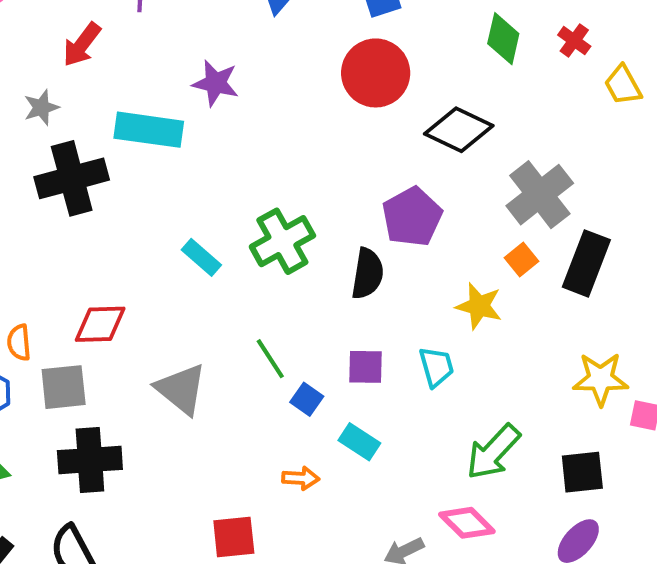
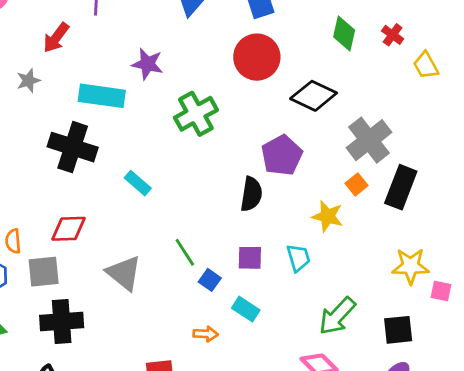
black cross: (72, 178) -> (73, 147), moved, turned 33
green cross: (282, 241) -> (196, 114), moved

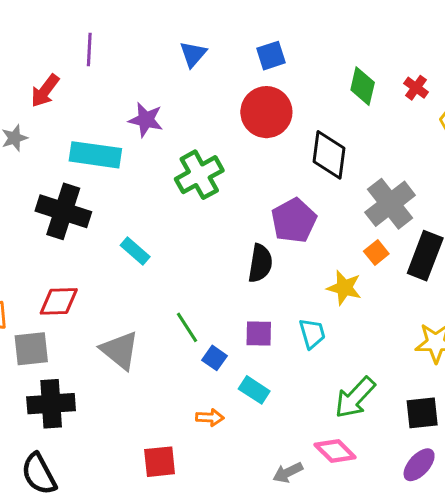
black diamond: (314, 96) -> (329, 155), turned 72

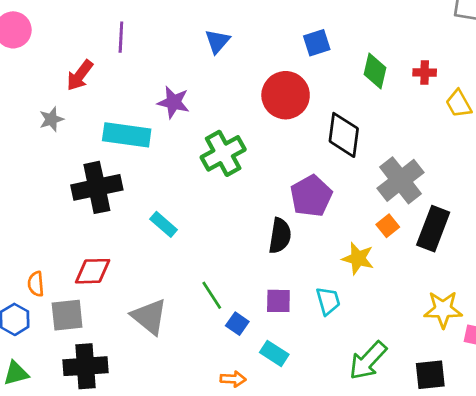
blue square: (271, 56) -> (317, 43), moved
red cross: (416, 88) -> (425, 72), turned -35
black cross: (63, 211) -> (97, 187), turned -30

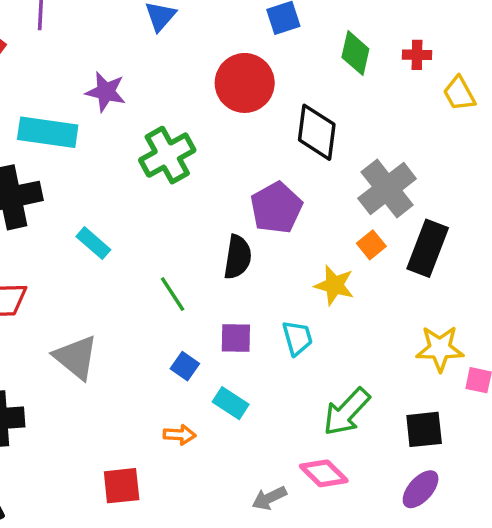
green line: (212, 295) -> (173, 294), moved

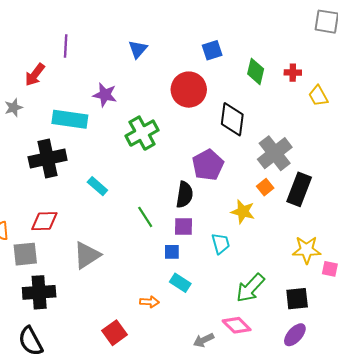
purple square: (236, 338) -> (183, 226), moved
gray triangle: (76, 357) -> (87, 255), turned 48
blue square: (185, 366) -> (172, 252), moved, turned -35
red square: (122, 486) -> (114, 333), turned -30

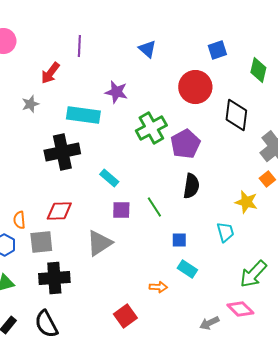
blue triangle: (138, 49) -> (147, 49), turned -30
purple pentagon: (208, 165) -> (185, 144), moved
purple square: (183, 226) -> (121, 210), moved

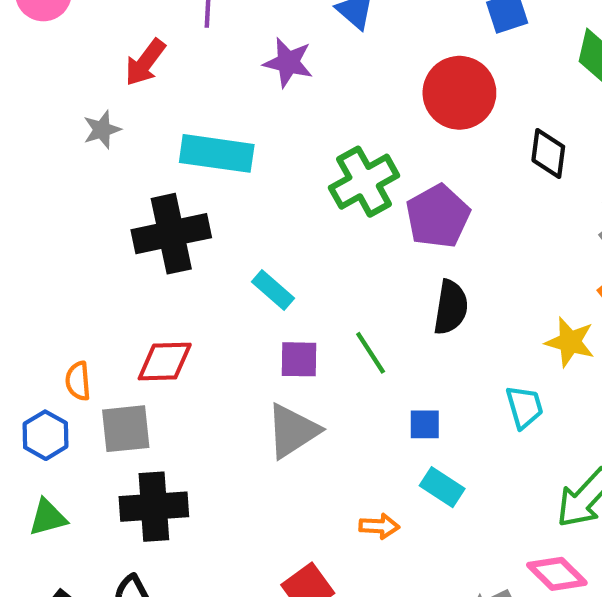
purple star: (116, 92) -> (288, 62), moved
black diamond: (236, 115) -> (548, 153), size x0.7
gray triangle: (99, 243) -> (293, 431), moved

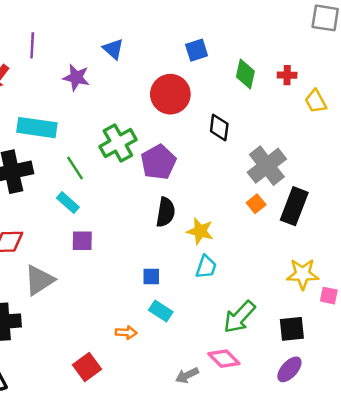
yellow star: (570, 342) -> (200, 231), moved
green line: (371, 353) -> (75, 168), moved
cyan trapezoid: (524, 407) -> (206, 267), turned 35
gray triangle: (293, 431) -> (39, 280), moved

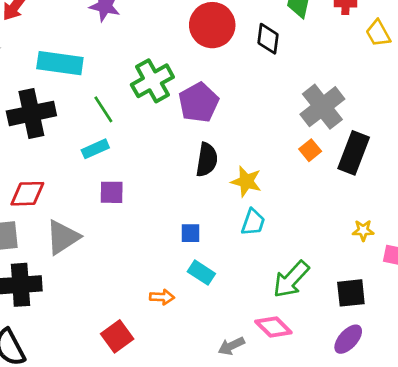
black diamond: (219, 128) -> (268, 39), moved
cyan rectangle: (68, 203) -> (95, 149), turned -65
yellow star: (303, 274) -> (363, 230), size x0.6

